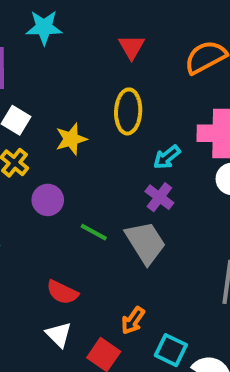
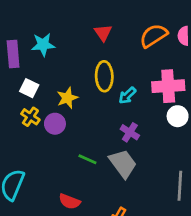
cyan star: (44, 27) -> (43, 45), moved
cyan arrow: (167, 157) -> (127, 95), moved
purple circle: (48, 200) -> (55, 124), moved

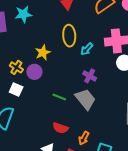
white square: (29, 88) -> (16, 90), moved
red semicircle: (70, 201) -> (60, 128), moved

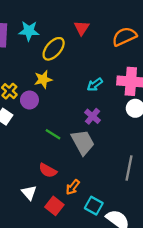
yellow ellipse: (69, 36) -> (54, 49), moved, turned 35

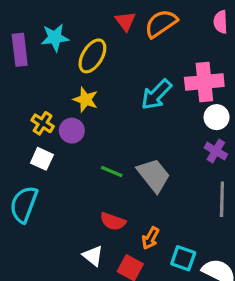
orange semicircle: (124, 37) -> (161, 23), moved
yellow star: (43, 79) -> (86, 100), turned -30
cyan arrow: (95, 85) -> (156, 95), size x1.5
purple cross: (92, 116) -> (216, 151), moved

